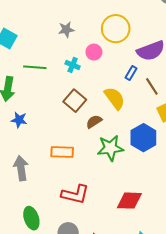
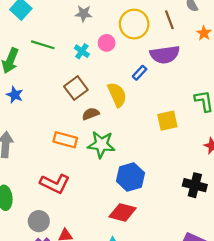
brown line: (152, 86) -> (169, 20), moved
blue hexagon: (143, 138) -> (130, 177), moved
orange rectangle: (62, 152) -> (65, 140), moved
red diamond: (129, 201) -> (123, 212), moved

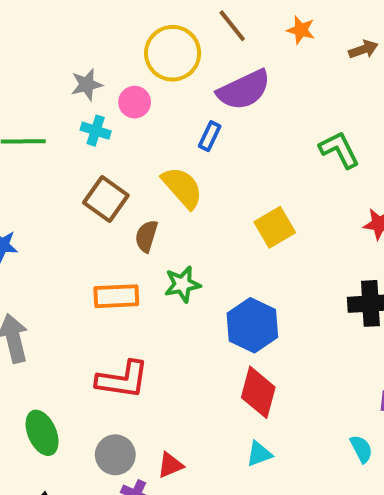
gray star: (84, 14) -> (87, 85), moved
brown semicircle: (91, 114) -> (146, 236), turned -35
yellow square: (167, 121) -> (275, 227), moved
green star: (101, 144) -> (182, 284), size x0.7
red diamond: (123, 212) -> (258, 392), turned -72

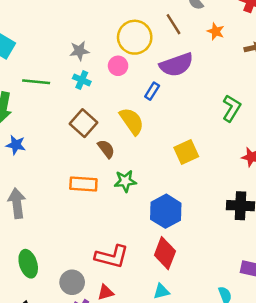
pink circle: (135, 102) -> (118, 66), moved
green L-shape: (339, 150) -> (232, 108), turned 52
brown semicircle: (146, 236) -> (106, 149), turned 120
red L-shape: (123, 380) -> (112, 257), moved

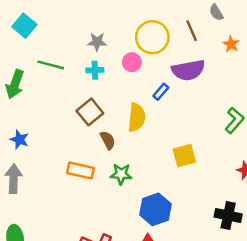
cyan cross: (82, 80) -> (95, 70), turned -35
yellow semicircle: (132, 121) -> (137, 117), turned 32
blue star: (16, 145) -> (19, 140), moved

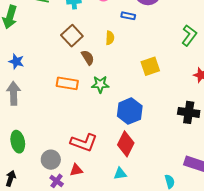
blue rectangle: (161, 92) -> (128, 16), turned 64
yellow semicircle: (137, 117) -> (110, 38), size x0.6

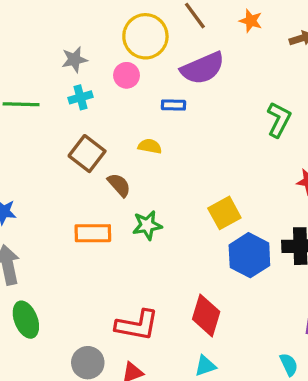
yellow semicircle: (110, 38) -> (150, 146), turned -72
yellow square: (150, 66) -> (224, 213), moved
blue hexagon: (130, 111) -> (249, 255), moved
green ellipse: (18, 142) -> (26, 320), moved

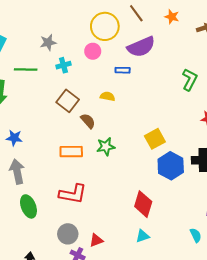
gray star: (74, 60) -> (48, 42), moved
red L-shape: (137, 325) -> (73, 194), moved

